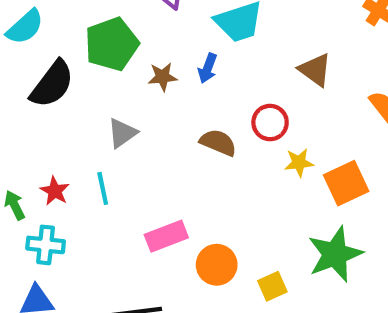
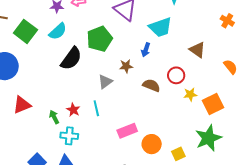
brown star: (163, 77) -> (126, 66), moved

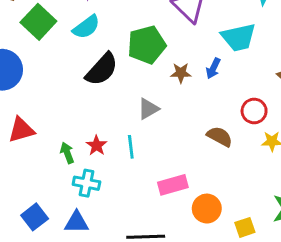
brown star: (126, 66) -> (181, 73), moved
brown semicircle: (151, 85) -> (220, 136), moved

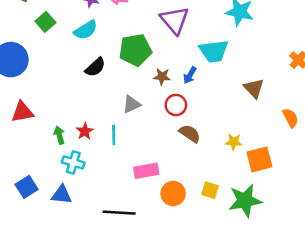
green square: (38, 22) -> (45, 22), size x0.7
black semicircle: (102, 69) -> (95, 67), size x0.7
red circle: (254, 111) -> (176, 105), moved
yellow square: (245, 227) -> (210, 190), moved, turned 30

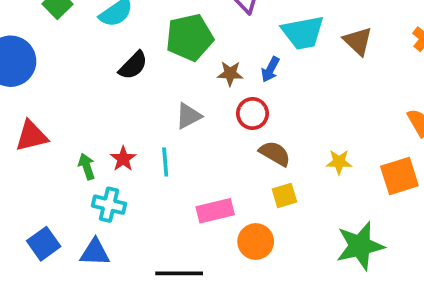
brown triangle: (254, 88) -> (358, 41), moved
orange square: (259, 159) -> (399, 176), moved
yellow square: (210, 190) -> (284, 195), moved, turned -30

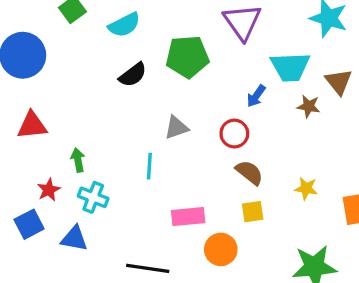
brown star: (230, 74) -> (309, 106), moved
red star: (123, 159) -> (49, 190), moved

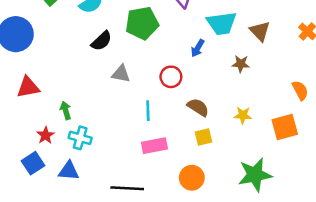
brown star: (309, 106) -> (241, 64), moved
gray triangle: (176, 128) -> (121, 74), moved, turned 36
red circle: (234, 134) -> (171, 77), moved
cyan line: (149, 166) -> (148, 111), moved
orange circle: (221, 249) -> (192, 178), moved

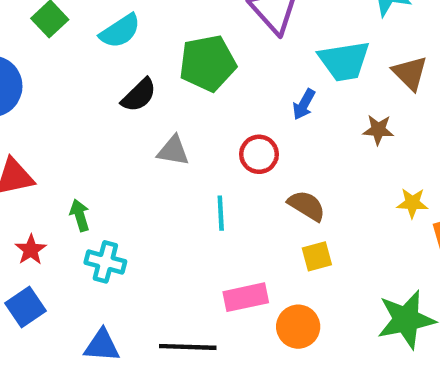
yellow star: (243, 115) -> (412, 203), moved
red star: (46, 135) -> (31, 250), moved
pink rectangle: (154, 146) -> (246, 297), moved
blue triangle: (69, 171) -> (102, 346), moved

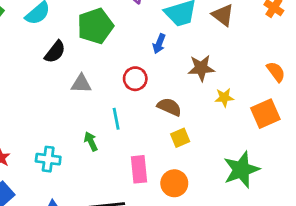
brown star: (378, 130) -> (201, 68), moved, size x1.4
yellow star: (412, 203) -> (224, 97), moved
green arrow: (80, 215) -> (91, 141), moved
pink rectangle: (246, 297) -> (139, 169), turned -76

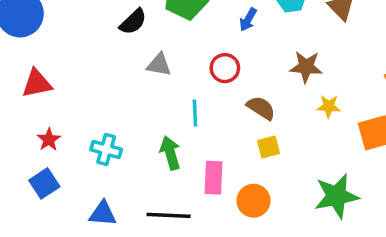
blue arrow: (159, 44) -> (248, 20), moved
green arrow: (91, 141) -> (170, 153), moved, size x1.4

